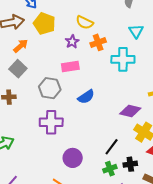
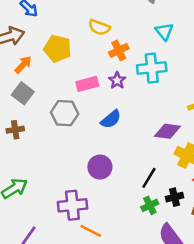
yellow pentagon: (44, 24) -> (58, 49), moved
purple star: (72, 42) -> (117, 80), moved
purple cross: (51, 122) -> (72, 205), moved
purple circle: (73, 158) -> (100, 167), moved

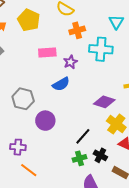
purple star: (117, 80) -> (70, 62), moved
gray hexagon: (65, 113) -> (23, 99), moved
black cross: (174, 197) -> (100, 155), turned 32
purple cross: (72, 205) -> (18, 147), size x0.7

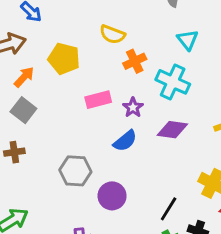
cyan cross: (101, 49) -> (173, 82), turned 30
purple diamond: (104, 102) -> (172, 130), moved

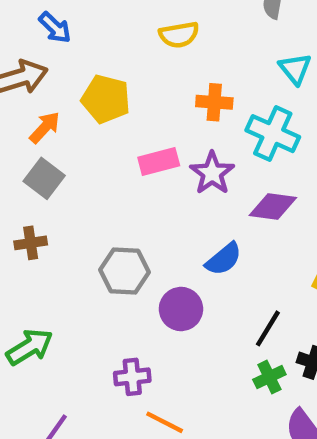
yellow semicircle: (112, 34) -> (179, 35), moved, turned -30
orange cross: (135, 61) -> (214, 102), turned 30
purple star: (133, 107) -> (212, 173), size x1.4
blue semicircle: (125, 141) -> (224, 259), moved

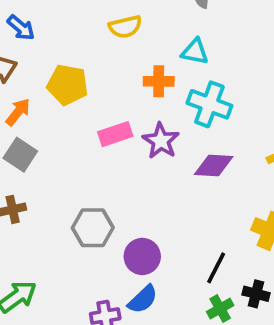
cyan triangle: (295, 69) -> (195, 52), moved, turned -36
blue semicircle: (224, 259) -> (143, 299), moved

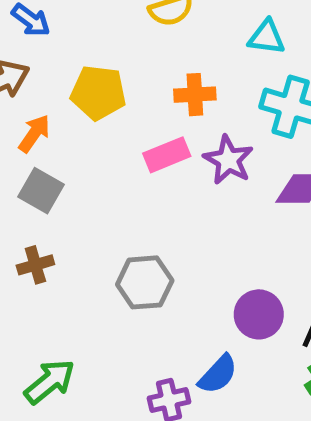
orange cross: (159, 81) -> (195, 95), moved
purple circle: (142, 256) -> (259, 314), moved

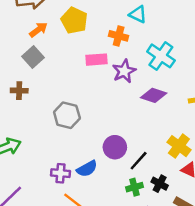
cyan triangle: (266, 37) -> (138, 14), moved

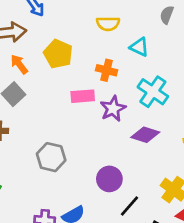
cyan triangle: (138, 14) -> (139, 47), moved
orange arrow: (38, 30) -> (19, 64), turned -90
purple circle: (115, 147) -> (109, 179), moved

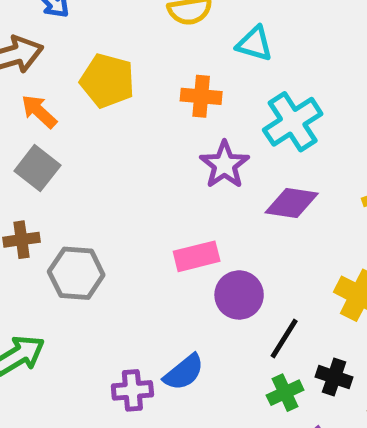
cyan cross: (153, 92) -> (293, 122), turned 32
pink rectangle: (83, 96) -> (197, 256), moved
gray hexagon: (51, 157) -> (76, 273), moved

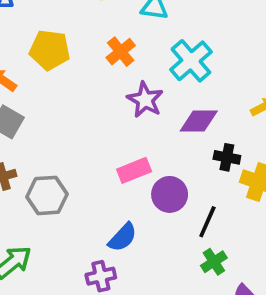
orange cross: (201, 96) -> (121, 52), turned -36
blue semicircle: (184, 372) -> (123, 237), moved
black cross: (334, 377) -> (227, 157), moved

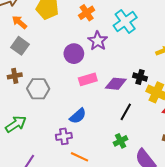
purple diamond: (199, 121) -> (116, 84), moved
purple circle: (170, 194) -> (74, 54), moved
green cross: (214, 262) -> (121, 141), moved

